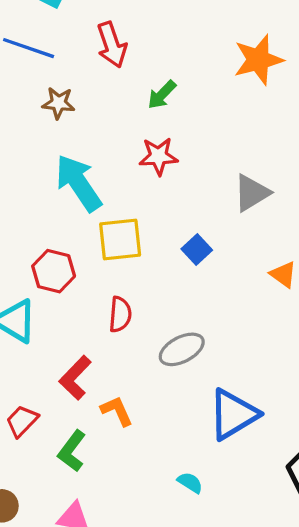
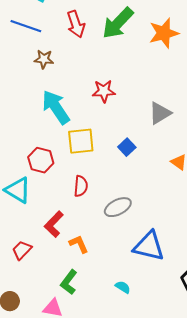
green arrow: (162, 95) -> (118, 23), moved, size x1.8
blue triangle: (233, 414) -> (149, 246), turned 44
green L-shape: (72, 451) -> (69, 282), moved

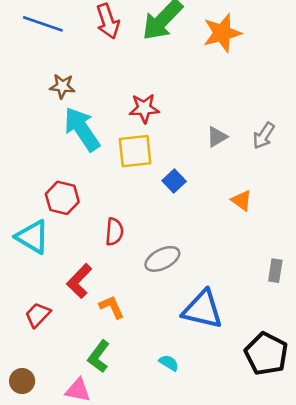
brown star: (44, 59) -> (62, 86), moved
gray triangle: (160, 113) -> (217, 137), size x0.7
yellow square: (81, 141) -> (135, 151), moved

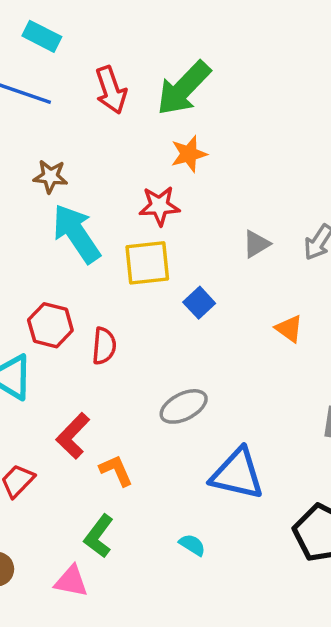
orange star: (222, 33) -> (189, 154), moved, size x0.7
red semicircle: (114, 232) -> (104, 346), moved

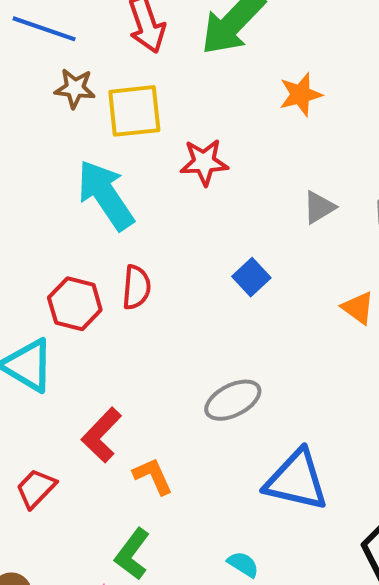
orange star: (189, 154) -> (301, 94), moved
brown star: (50, 176) -> (75, 88), moved
yellow square: (147, 263) -> (134, 111), moved
red semicircle: (104, 346) -> (136, 287), moved

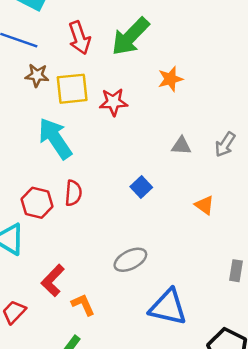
red star: (204, 162) -> (113, 102), moved
gray triangle: (319, 207) -> (181, 146), turned 35

